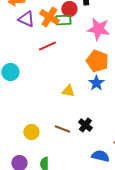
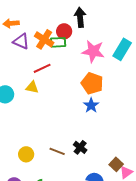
yellow triangle: (68, 91) -> (32, 87), moved

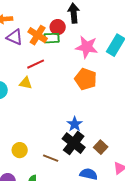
blue star: (91, 105) -> (75, 124), moved
black cross: (80, 147) -> (74, 143), size x1.6
brown line: (57, 151) -> (51, 158), moved
brown square: (116, 164) -> (101, 147), moved

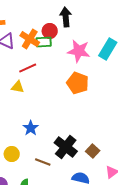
blue star: (75, 124) -> (31, 128), moved

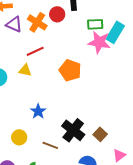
green rectangle: (44, 42) -> (95, 24), moved
pink star: (79, 51) -> (99, 42), moved
orange pentagon: (78, 83) -> (70, 70), moved

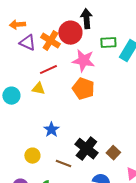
red circle: (57, 14) -> (70, 33), size x1.5
pink star: (99, 42) -> (83, 61), moved

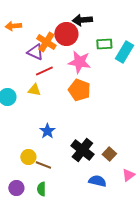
black arrow: (86, 19) -> (82, 20), turned -90
purple triangle: (27, 43) -> (35, 52), moved
brown line: (63, 164) -> (43, 165), moved

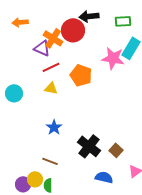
green rectangle: (104, 44) -> (123, 21), moved
pink star: (79, 62) -> (113, 58), moved
yellow triangle: (34, 90) -> (51, 88), moved
orange pentagon: (79, 90) -> (81, 75), moved
yellow circle: (28, 157) -> (35, 179), moved

